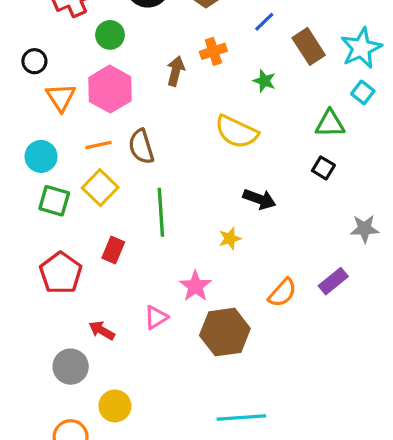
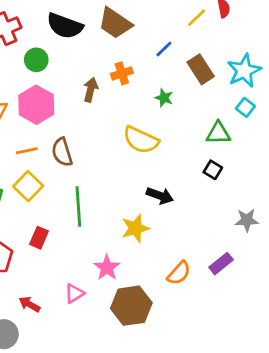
yellow star: (230, 239) -> (135, 228), size x1.5

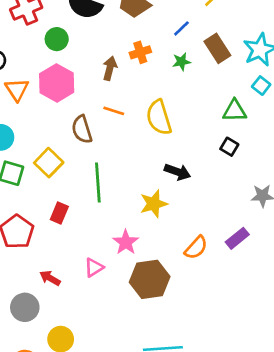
green star: (164, 98) -> (181, 62), moved, turned -30
yellow semicircle: (141, 140) -> (159, 117), turned 48
orange line: (27, 151) -> (114, 111), moved, turned 30

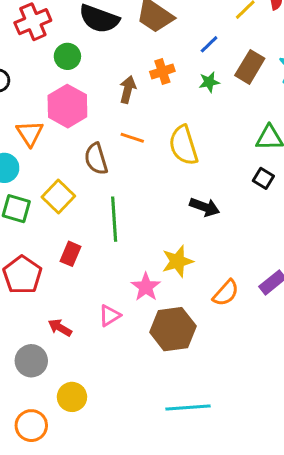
brown rectangle: (217, 48) -> (250, 67), turned 64
orange triangle: (17, 90) -> (30, 133), moved
yellow star: (154, 204) -> (177, 261), moved

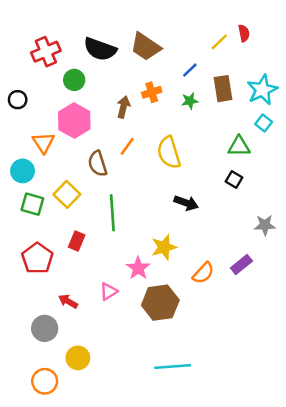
brown rectangle: (250, 67) -> (223, 89), turned -40
orange line: (132, 138) -> (127, 146), turned -72

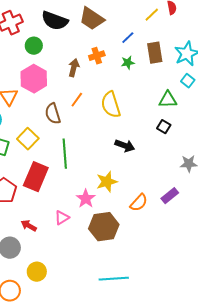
red rectangle: (77, 241) -> (36, 177), size x1.8

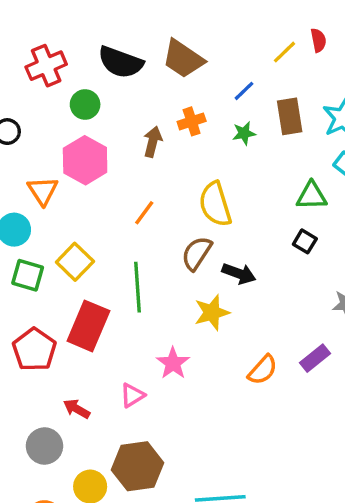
orange line: (77, 100) -> (144, 213), moved
brown semicircle: (53, 114) -> (197, 253), moved, turned 50
yellow star: (107, 182) -> (212, 312), moved
brown hexagon: (104, 227) -> (137, 466), moved

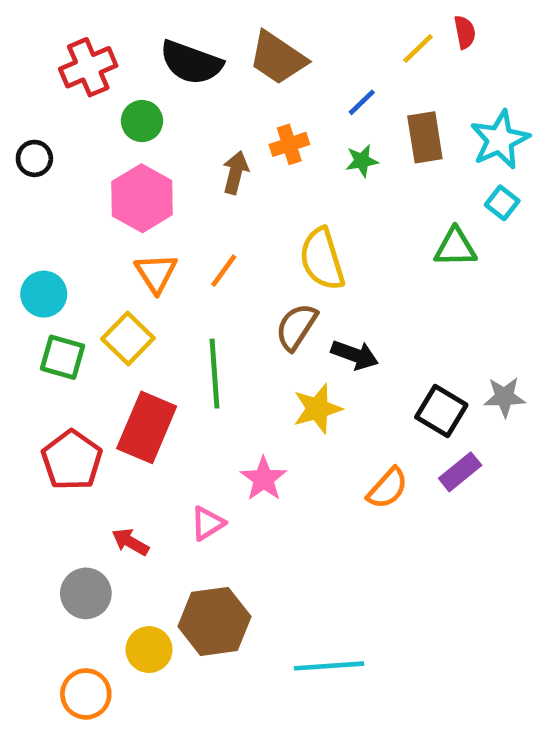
orange triangle: (43, 191) -> (156, 273), moved
black square: (305, 241) -> (441, 411), moved, size x1.5

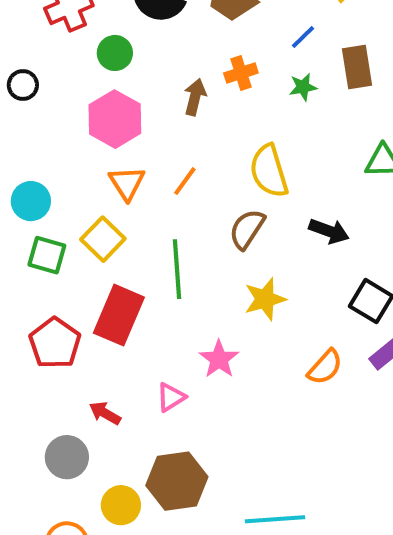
black arrow: (355, 355) -> (329, 231), moved

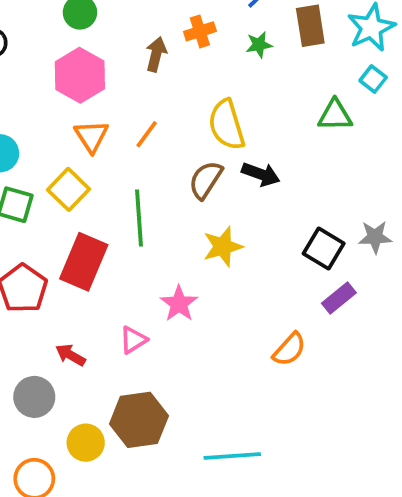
black arrow: (329, 231) -> (261, 174), moved
orange semicircle: (325, 367) -> (289, 349), moved

